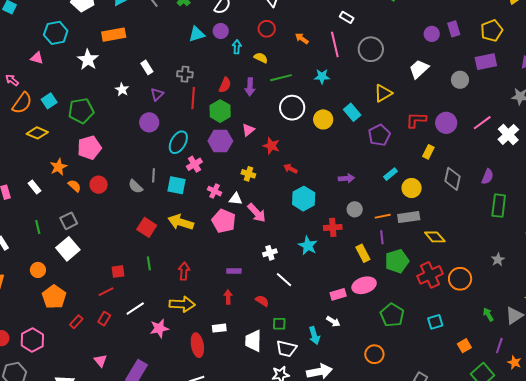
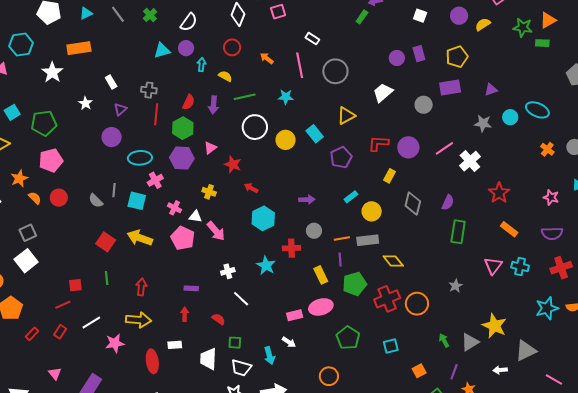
cyan ellipse: (178, 142) -> (140, 158), turned 55

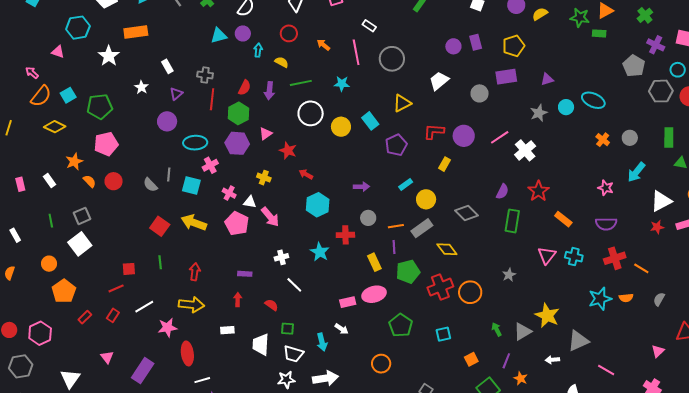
gray star: (483, 123) -> (539, 113), turned -30
red star: (499, 193) -> (538, 191), moved
gray diamond: (413, 203) -> (466, 213), moved, turned -60
gray rectangle: (368, 240) -> (422, 228), turned -30
red ellipse: (152, 361) -> (187, 353), moved

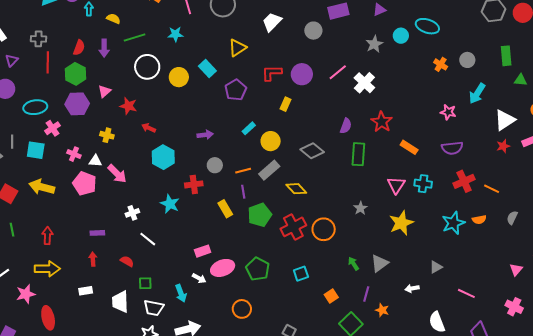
pink ellipse: (374, 294) -> (223, 268), moved
yellow star: (547, 315) -> (401, 223), moved, turned 30
gray triangle: (578, 341) -> (436, 267), size x0.6

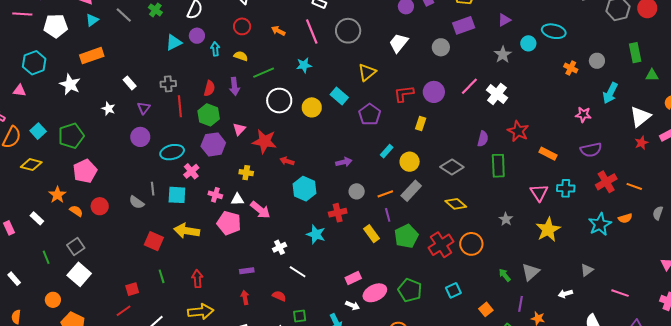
red star: (128, 106) -> (265, 141), size x1.4
yellow diamond: (296, 189) -> (456, 204), moved

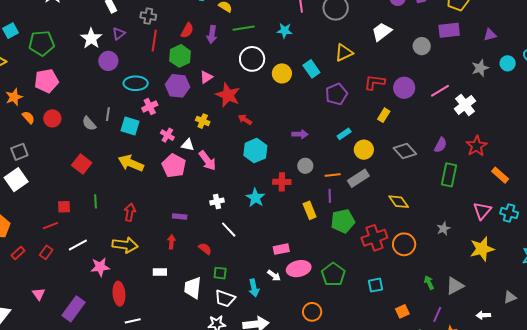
white star: (108, 109) -> (91, 38), moved, size x1.5
gray diamond: (452, 167) -> (405, 151), moved
red square: (154, 241) -> (82, 164), moved

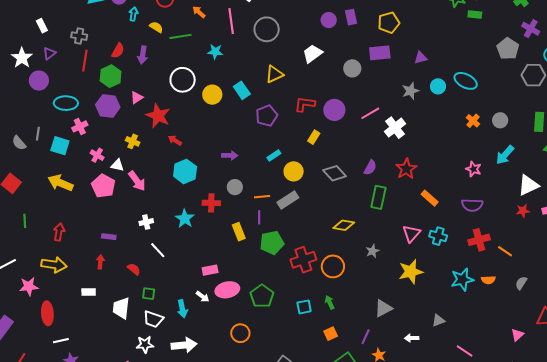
green line: (244, 28) -> (181, 36), moved
yellow diamond: (399, 202) -> (344, 225), moved, turned -45
green arrow: (429, 283) -> (330, 302), moved

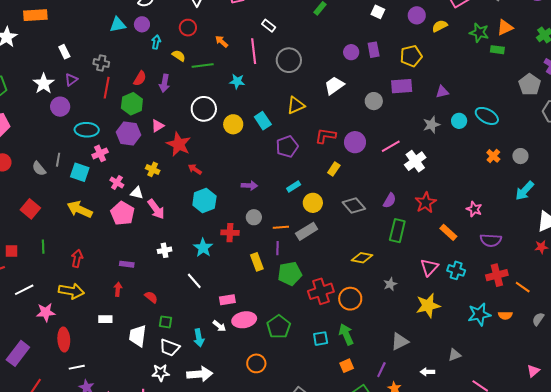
pink star: (474, 169) -> (474, 209), moved
white line: (158, 250) -> (194, 281), moved
green arrow: (330, 302) -> (346, 334), size x1.5

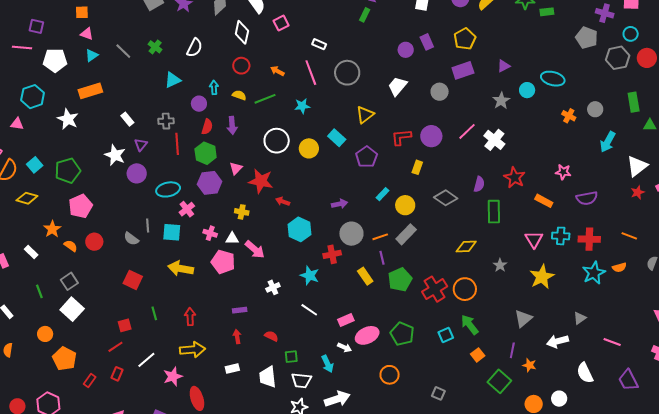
purple circle: (142, 24) -> (199, 104), moved
gray circle: (254, 217) -> (351, 234), size x1.5
red cross: (497, 275) -> (589, 239), moved, turned 30
white arrow: (427, 372) -> (558, 341), size x1.5

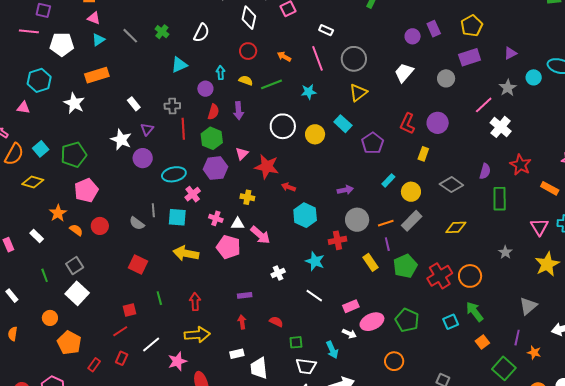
yellow triangle: (365, 115) -> (358, 93), moved
pink line: (467, 131) -> (484, 105), moved
red L-shape: (401, 137) -> (407, 124), turned -60
yellow diamond: (466, 247) -> (456, 227), moved
white trapezoid: (268, 377) -> (259, 368), moved

